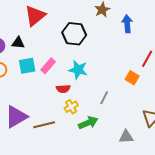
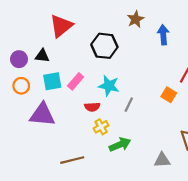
gray line: (104, 98) -> (129, 105), moved
purple triangle: (16, 117) -> (42, 115), moved, turned 35
brown line: (44, 125) -> (72, 160), moved

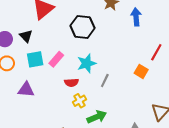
black triangle: (42, 56) -> (26, 36), turned 40
cyan star: (109, 86) -> (87, 63), turned -30
purple triangle: (42, 115) -> (26, 90), size x0.7

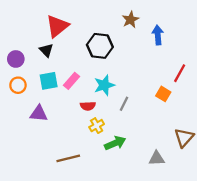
black triangle: (26, 36) -> (46, 50), moved

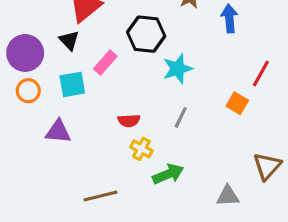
purple circle: (16, 59) -> (25, 53), size x1.5
pink rectangle: (72, 81) -> (105, 62), moved
cyan star: (104, 85) -> (178, 69), moved
yellow cross: (97, 126) -> (141, 149), turned -32

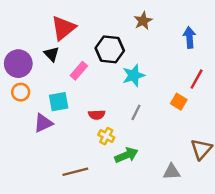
blue arrow: (229, 18) -> (189, 37), moved
cyan square: (72, 84) -> (59, 102), moved
purple triangle: (58, 132) -> (43, 123), turned -30

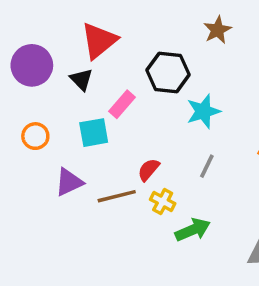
purple circle: (18, 64) -> (32, 65), moved
cyan square: (59, 102) -> (94, 133), moved
red semicircle: (97, 115) -> (149, 170), turned 133
brown line: (75, 172) -> (117, 196), moved

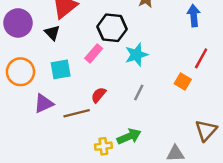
pink rectangle: (122, 104) -> (94, 53), moved
orange circle: (35, 136) -> (20, 72), size x1.5
yellow cross: (163, 202) -> (103, 146), moved, turned -35

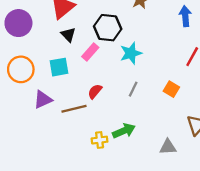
black triangle: (52, 33) -> (68, 35), moved
orange square: (183, 82) -> (171, 89), moved

